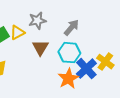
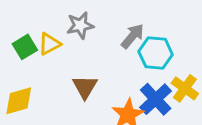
brown triangle: (40, 48) -> (85, 87), moved
cyan hexagon: (69, 53) -> (156, 53), moved

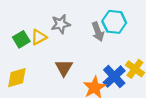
gray arrow: (133, 36) -> (98, 32), turned 120
cyan hexagon: (156, 53) -> (114, 22), moved

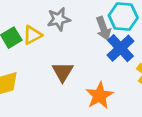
blue cross: (114, 77) -> (121, 48), moved

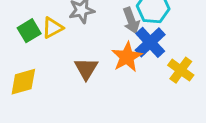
orange star: (99, 96) -> (127, 57), moved

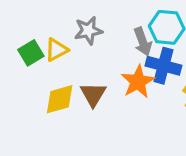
blue cross: (150, 42) -> (163, 66), turned -32
yellow diamond: (23, 82) -> (60, 99), moved

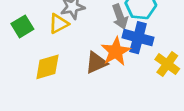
yellow triangle: (56, 50) -> (59, 24), moved
brown triangle: (93, 94) -> (96, 63), moved, turned 35

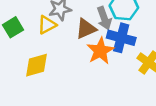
brown triangle: (96, 63) -> (86, 29), moved

